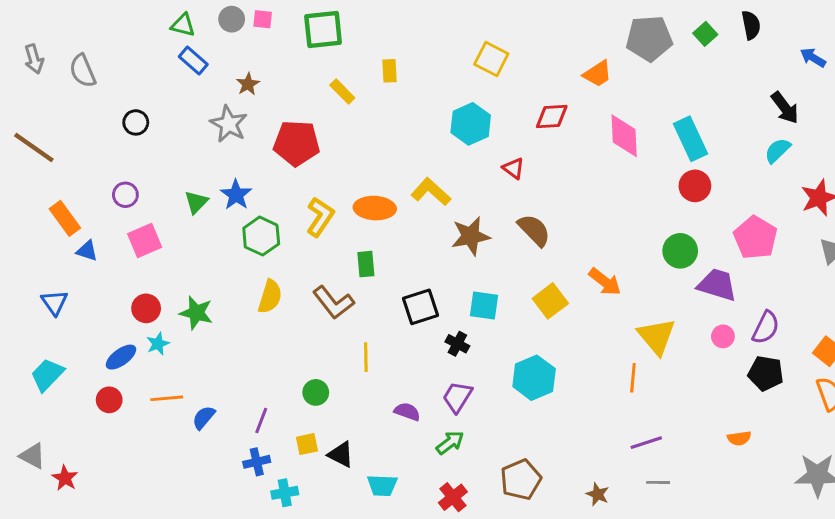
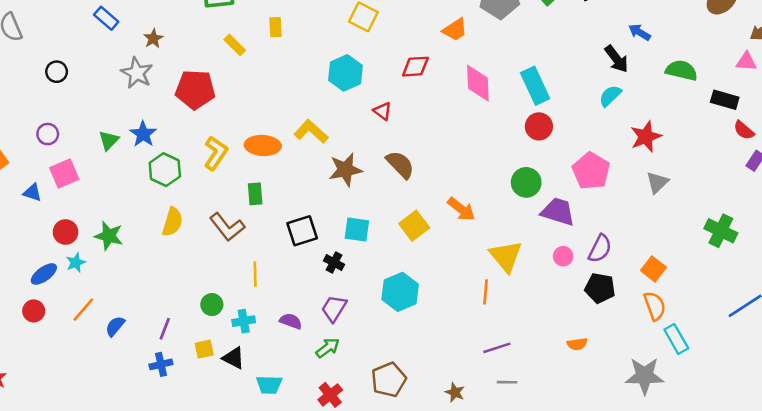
blue arrow: (813, 58) -> (639, 32), moved
blue triangle: (87, 251) -> (32, 193), moved
orange line: (167, 398) -> (83, 310), turned -44
cyan cross: (285, 493) -> (244, 321), moved

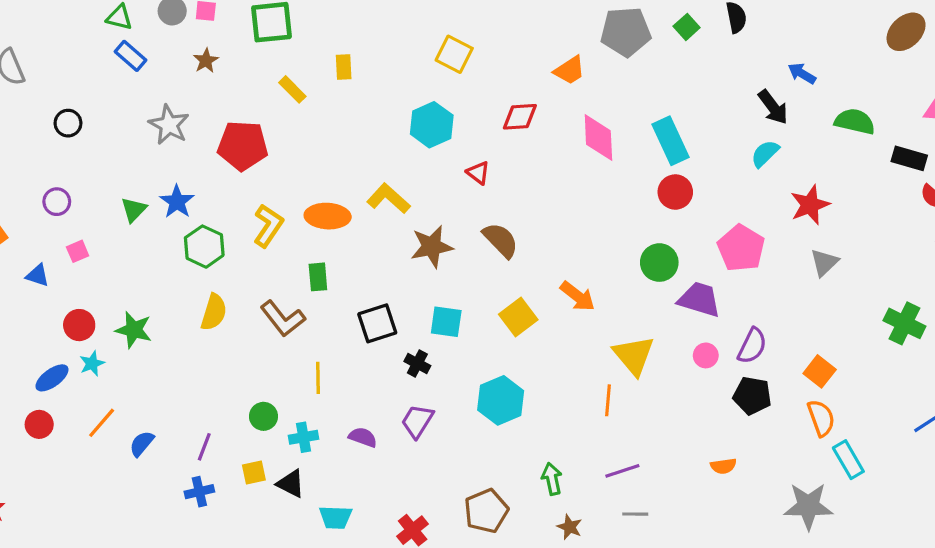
brown star: (153, 39) -> (206, 61), moved
pink square: (64, 173) -> (78, 251), size x0.6
green arrow: (328, 348) -> (552, 479), moved, turned -65

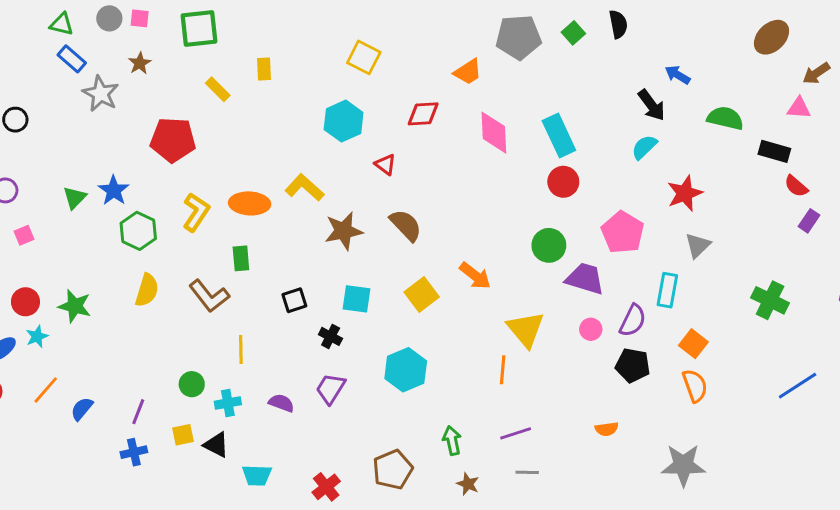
gray star: (169, 125) -> (101, 94), moved
black square: (377, 323) -> (294, 300), size x0.7
cyan rectangle: (848, 460) -> (667, 290), moved, turned 40

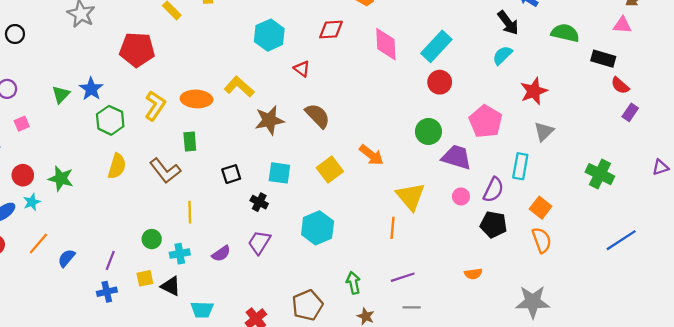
cyan rectangle: (559, 136) -> (436, 46), turned 68
purple semicircle: (281, 403) -> (221, 254), turned 126

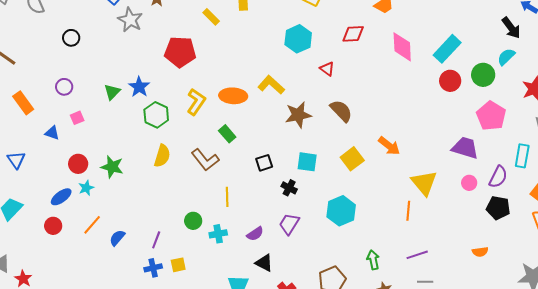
green circle: (428, 131) -> (483, 75), moved
green rectangle: (190, 142) -> (227, 134), turned -36
yellow square: (145, 278) -> (178, 265), moved
black triangle: (171, 286) -> (264, 263), moved

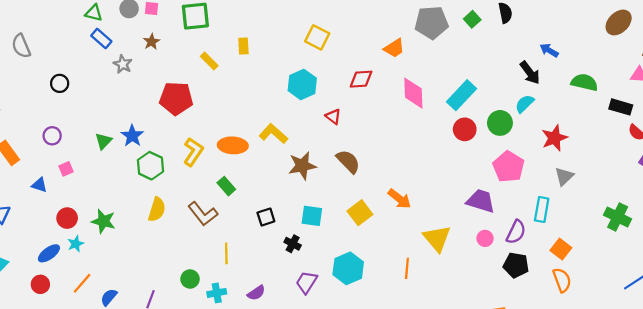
gray star: (130, 20) -> (123, 64), size x0.7
orange line: (408, 211) -> (407, 268), moved
purple trapezoid: (289, 224) -> (307, 282), moved

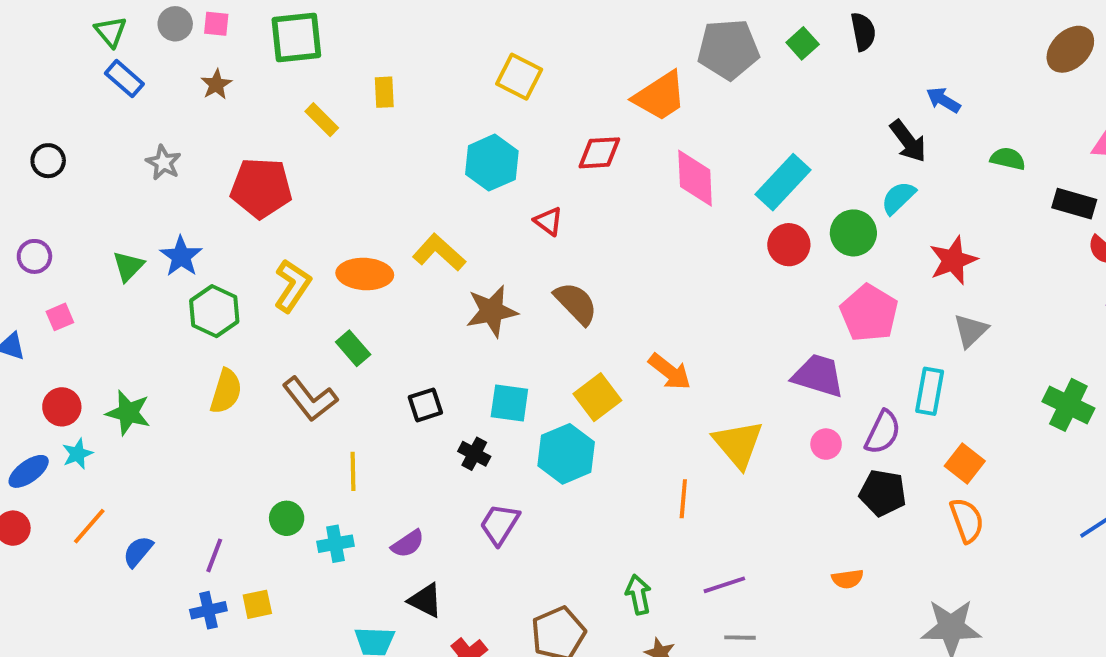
green triangle: (94, 13) -> (111, 32), turned 36
orange trapezoid: (394, 48) -> (660, 96), size x1.4
gray star: (123, 64) -> (163, 163), moved
green semicircle: (584, 82) -> (1008, 159), size x0.7
cyan hexagon: (348, 268) -> (566, 454), moved

